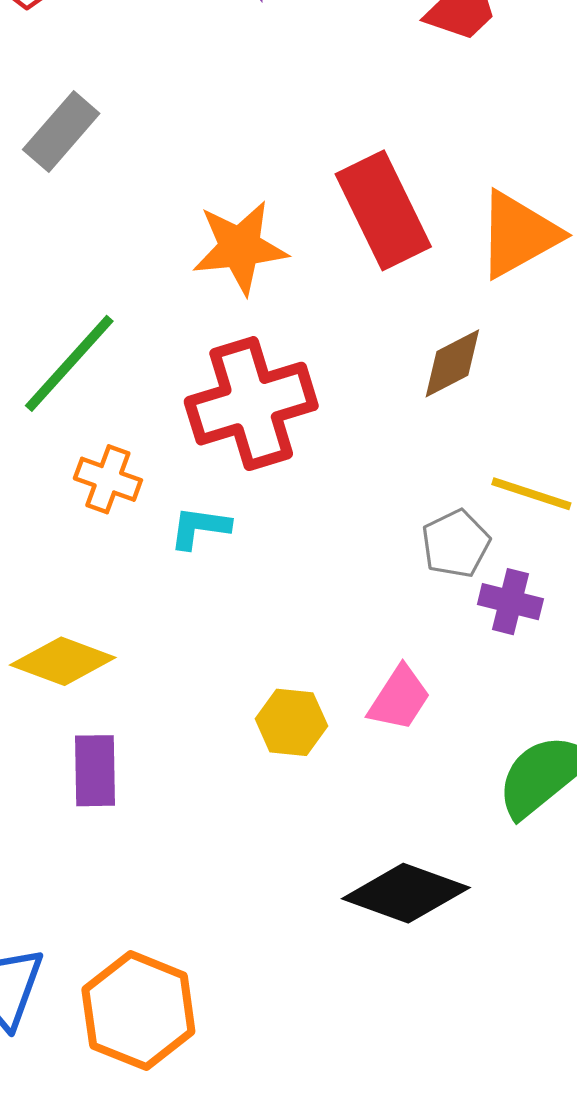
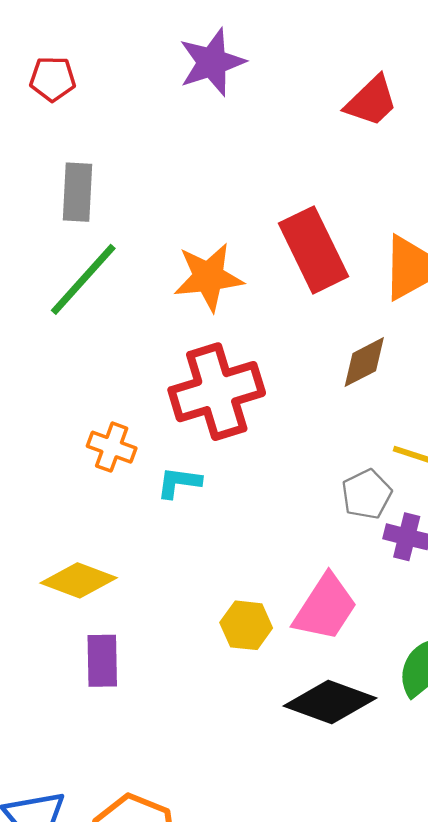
gray rectangle: (61, 131) -> (77, 192), turned -38
green line: (69, 363) -> (83, 279), moved
pink trapezoid: (399, 698) -> (325, 608), size x1.4
black diamond: (406, 893) -> (330, 702), moved

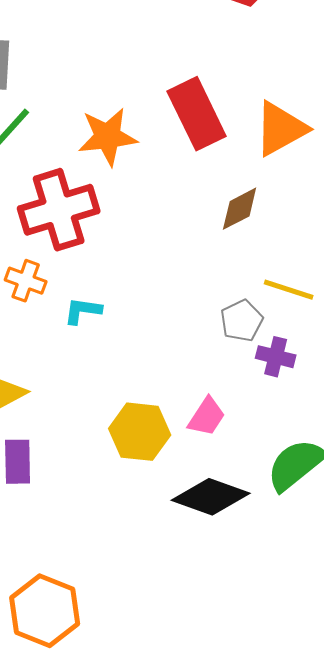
red cross: (217, 392) -> (59, 210), moved
pink trapezoid: (325, 608) -> (207, 417), size x0.7
yellow hexagon: (246, 625) -> (140, 432), size x1.4

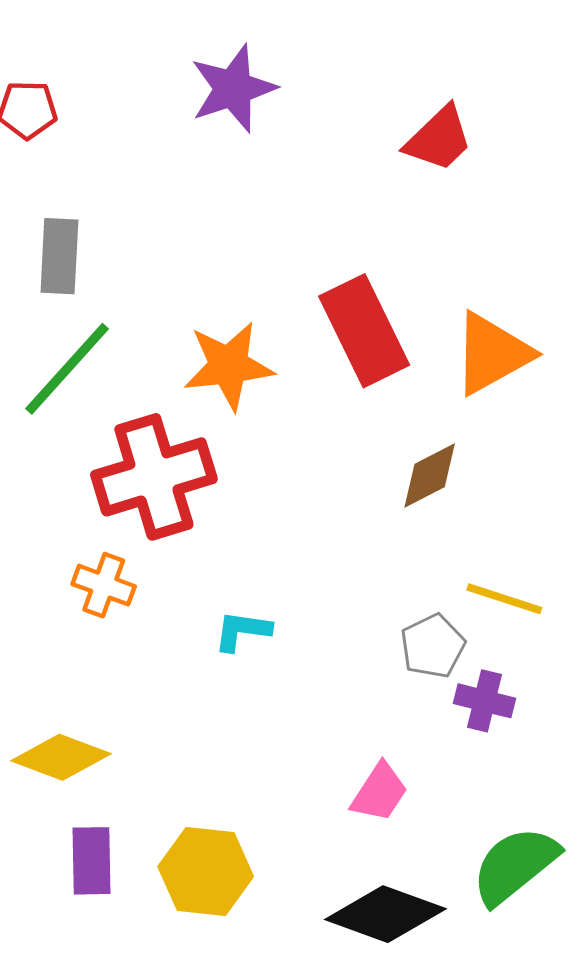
cyan L-shape: (83, 311) -> (242, 631), moved
yellow hexagon: (140, 432) -> (206, 871), moved

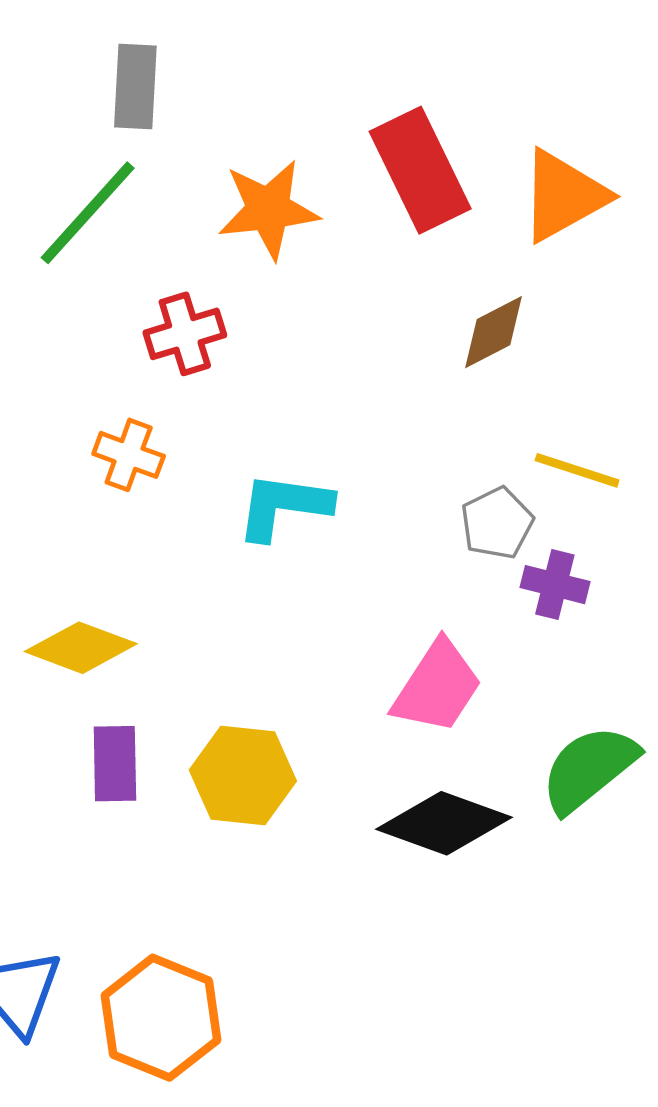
gray rectangle: (59, 256) -> (135, 87), moved
red cross: (154, 477) -> (185, 334), size x0.6
cyan L-shape: (242, 631) -> (284, 506), size x1.5
pink trapezoid: (379, 792) -> (437, 687), size x1.4

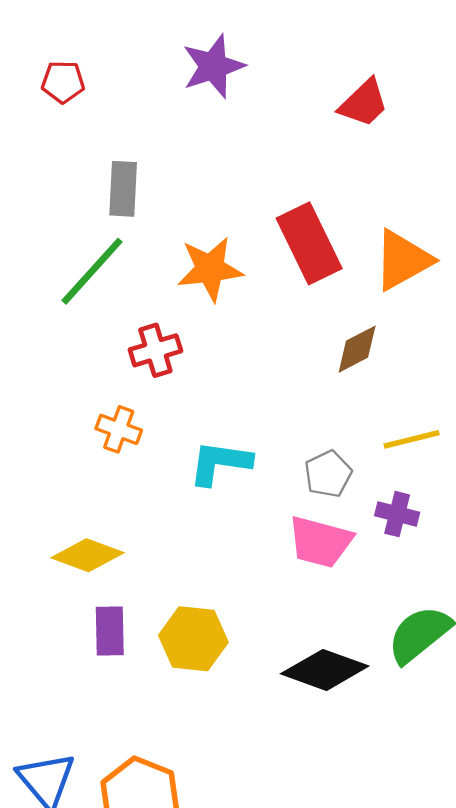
yellow line: (577, 470) -> (412, 439), turned -32
gray pentagon: (497, 523) -> (328, 474), moved
pink trapezoid: (437, 687) -> (320, 542), moved, turned 72

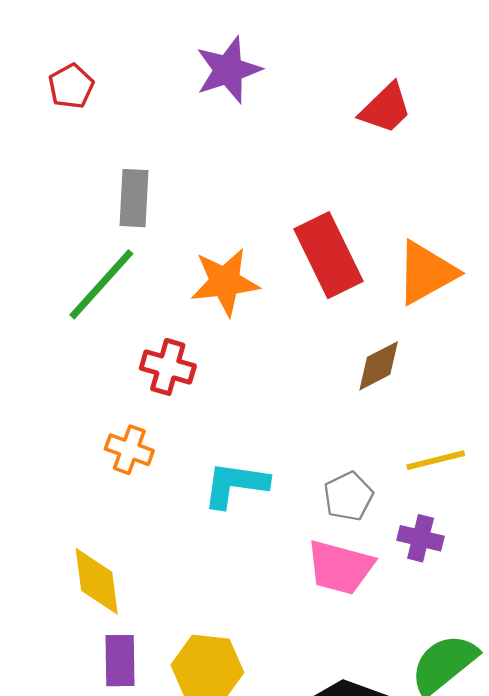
red pentagon: (63, 82) -> (71, 86), turned -30
red cross: (155, 350) -> (168, 367), turned 33
yellow diamond: (87, 555) -> (97, 581), turned 62

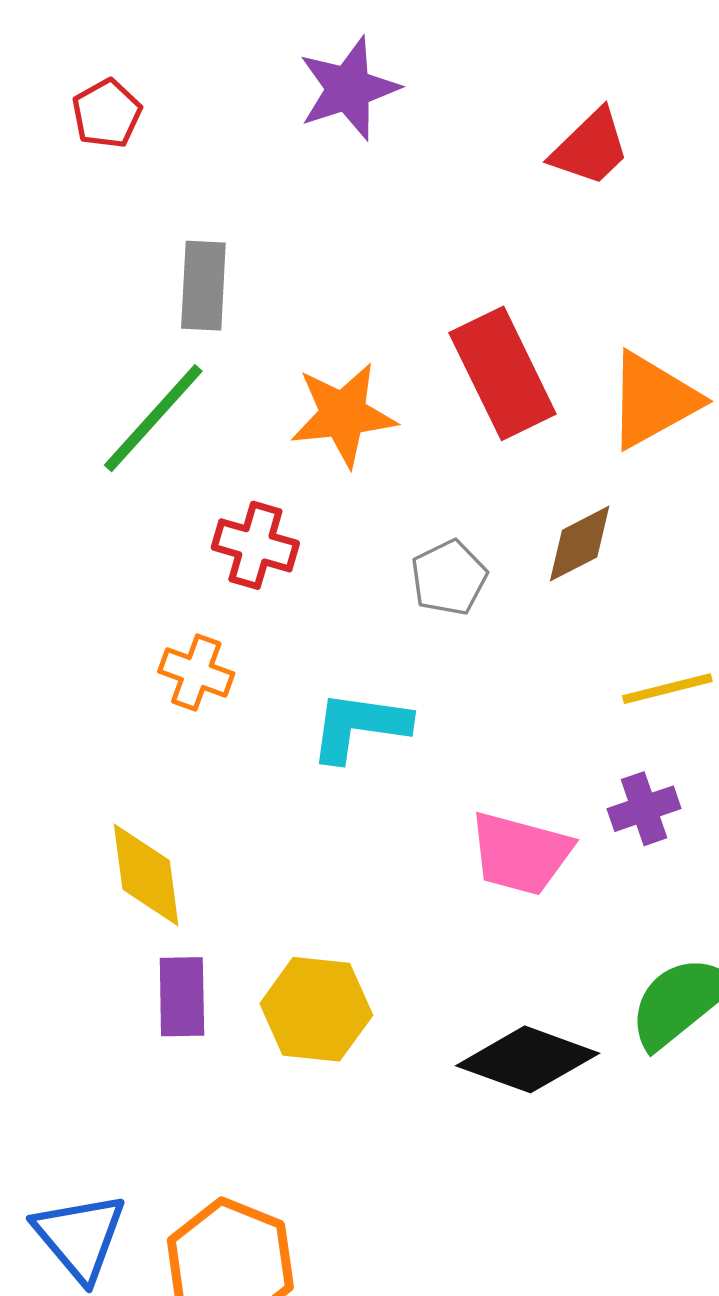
gray pentagon: (348, 496) -> (449, 578), moved
purple cross: (421, 538) -> (644, 809), turned -33

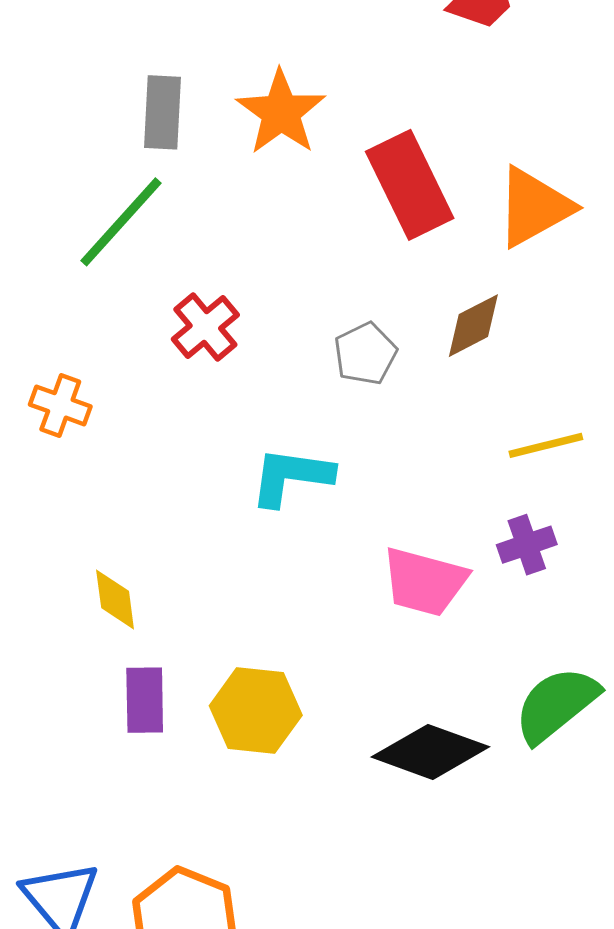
orange star: (343, 415) -> (281, 112), moved, turned -30
red cross: (255, 545) -> (205, 327), turned 34
orange cross: (196, 673) -> (60, 405), moved
yellow diamond: (146, 875) -> (115, 599), size x0.7

